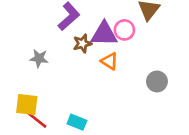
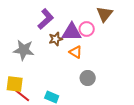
gray star: (39, 58) -> (24, 50), size x1.5
gray circle: (157, 81) -> (88, 78), moved

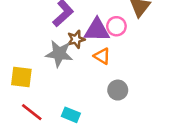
gray star: (24, 50) -> (59, 54), moved
yellow square: (15, 84) -> (21, 77), moved

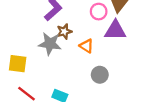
pink circle: (116, 26) -> (99, 12), moved
purple triangle: (97, 30) -> (115, 30), moved

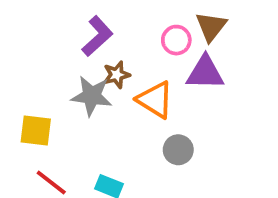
orange triangle: (86, 46) -> (155, 100), size x1.5

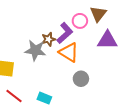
purple L-shape: (97, 36) -> (65, 33), moved
purple triangle: (205, 73) -> (107, 40), moved

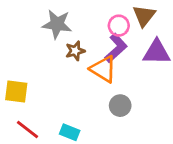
purple L-shape: (65, 33) -> (116, 48), moved
gray star: (35, 50) -> (57, 24), moved

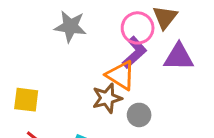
pink circle: (119, 26) -> (138, 28), size x1.4
brown star: (75, 51) -> (107, 98), moved, size x1.4

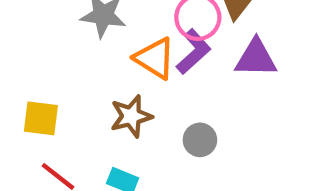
orange triangle: (121, 75) -> (155, 58), moved
brown star: (107, 98) -> (131, 116), moved

